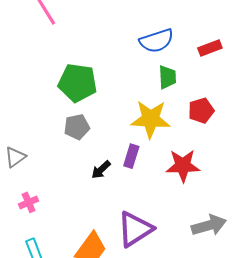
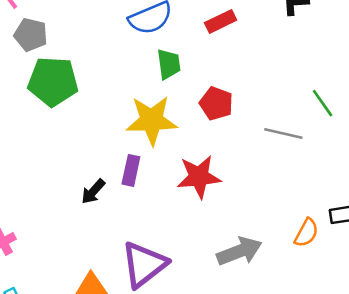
red pentagon: (201, 111) -> (216, 103), turned -30
gray pentagon: (77, 127) -> (31, 35), moved, turned 30

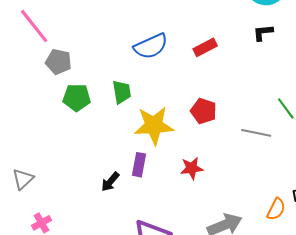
green trapezoid: (169, 64) -> (122, 92), moved
green pentagon: (53, 81) -> (77, 97), size x0.7
red star: (199, 177) -> (192, 168), size x0.7

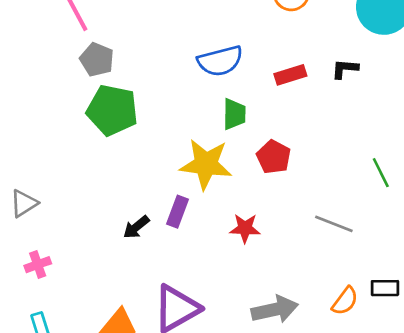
black L-shape: (263, 33) -> (345, 69), moved
green trapezoid: (122, 92) -> (234, 114), moved
green pentagon: (77, 97) -> (112, 110), size x1.4
gray line: (256, 133) -> (334, 224), moved

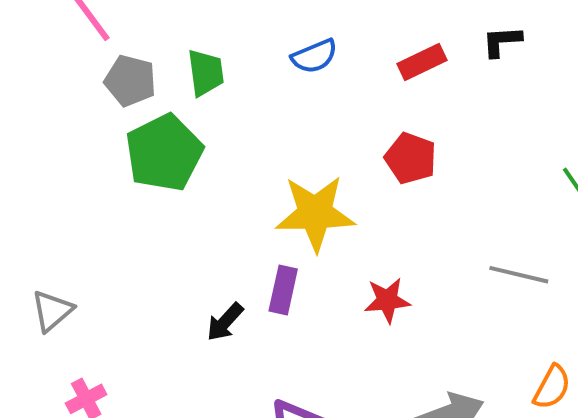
blue semicircle: (220, 61) -> (314, 56), size x0.7
green pentagon: (112, 110) -> (164, 153), turned -30
green trapezoid: (234, 114) -> (206, 73), moved
red pentagon: (274, 157) -> (411, 158), moved

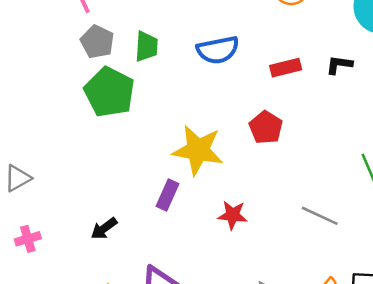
blue semicircle: (314, 56) -> (218, 50), size x1.4
green pentagon: (164, 153) -> (109, 92), turned -30
black arrow: (225, 322) -> (104, 228), moved

